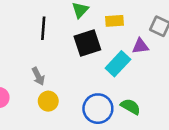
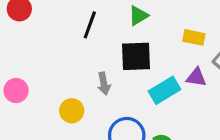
yellow rectangle: (114, 21) -> (194, 37), moved
gray arrow: (38, 76) -> (104, 84), moved

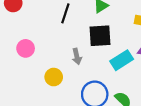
pink circle: (16, 91) -> (26, 48), moved

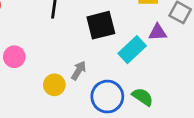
gray arrow: (77, 56) -> (79, 70), moved, turned -126

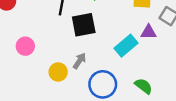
black square: (101, 25) -> (84, 25), moved
green semicircle: (143, 97) -> (143, 86), moved

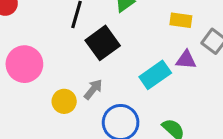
black square: (84, 25) -> (103, 43), turned -30
pink circle: (25, 46) -> (24, 64), size x1.5

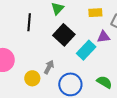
black square: (103, 43) -> (64, 35), moved

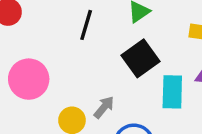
cyan rectangle: (86, 50) -> (172, 92), turned -54

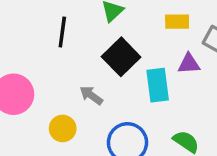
gray arrow: (104, 107) -> (91, 95), moved, turned -85

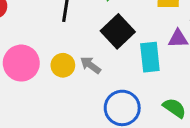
yellow circle: (63, 128) -> (63, 65), moved

